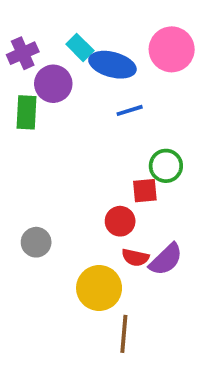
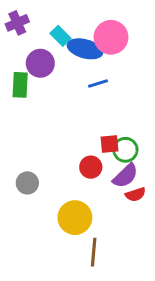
pink circle: (172, 49) -> (111, 37), moved
purple cross: (23, 53) -> (17, 23), moved
green circle: (166, 166) -> (125, 150), moved
red semicircle: (135, 257) -> (135, 194), moved, turned -30
purple semicircle: (166, 259) -> (125, 176), moved

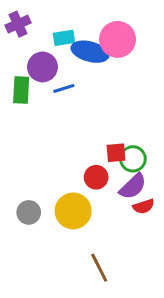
cyan rectangle: (60, 36) -> (64, 38), turned -54
blue line: (98, 83) -> (64, 88), moved
gray circle: (27, 183) -> (29, 212), moved
yellow circle: (75, 218) -> (73, 211), moved
brown line: (94, 252) -> (99, 268), turned -32

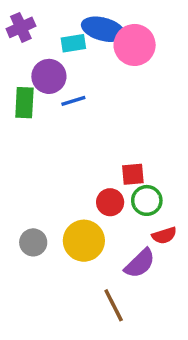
blue ellipse: (90, 52) -> (103, 29), moved
green circle: (133, 159) -> (147, 200), moved
purple semicircle: (133, 186) -> (140, 263), moved

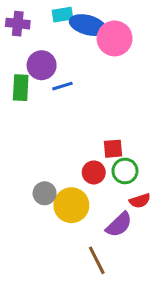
purple cross: (21, 27) -> (18, 24), turned 30
cyan rectangle: (73, 43) -> (62, 15), moved
gray circle: (33, 242) -> (45, 193), moved

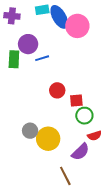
blue ellipse: (88, 25) -> (59, 17), turned 45
red circle: (94, 172) -> (57, 90), moved

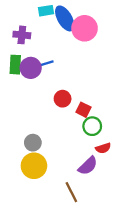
purple cross: (12, 16) -> (22, 35), moved
purple circle: (28, 44) -> (31, 68), moved
red square: (76, 100) -> (83, 110), turned 32
yellow circle: (48, 139) -> (34, 166), moved

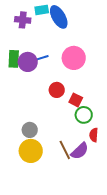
pink circle: (85, 28) -> (74, 58), moved
purple cross: (22, 35) -> (23, 20), moved
red semicircle: (103, 148) -> (94, 135), turned 112
brown line: (71, 192) -> (65, 150), moved

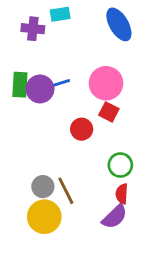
blue ellipse: (59, 17) -> (119, 24), moved
red square: (76, 100) -> (109, 112), moved
red semicircle: (94, 135) -> (122, 194), moved
brown line: (65, 150) -> (66, 191), moved

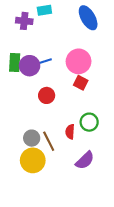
red circle: (82, 129) -> (47, 95), moved
red semicircle: (122, 194) -> (70, 132), moved

